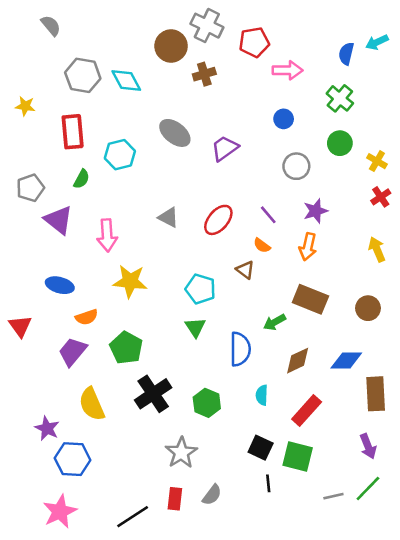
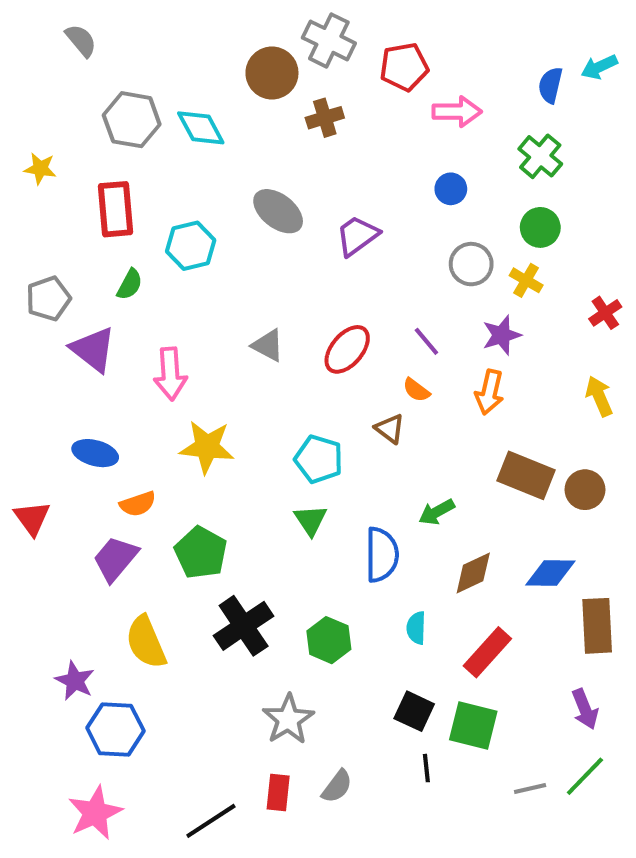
yellow cross: (377, 161) -> (526, 280), moved
brown rectangle: (310, 299) -> (526, 475), moved

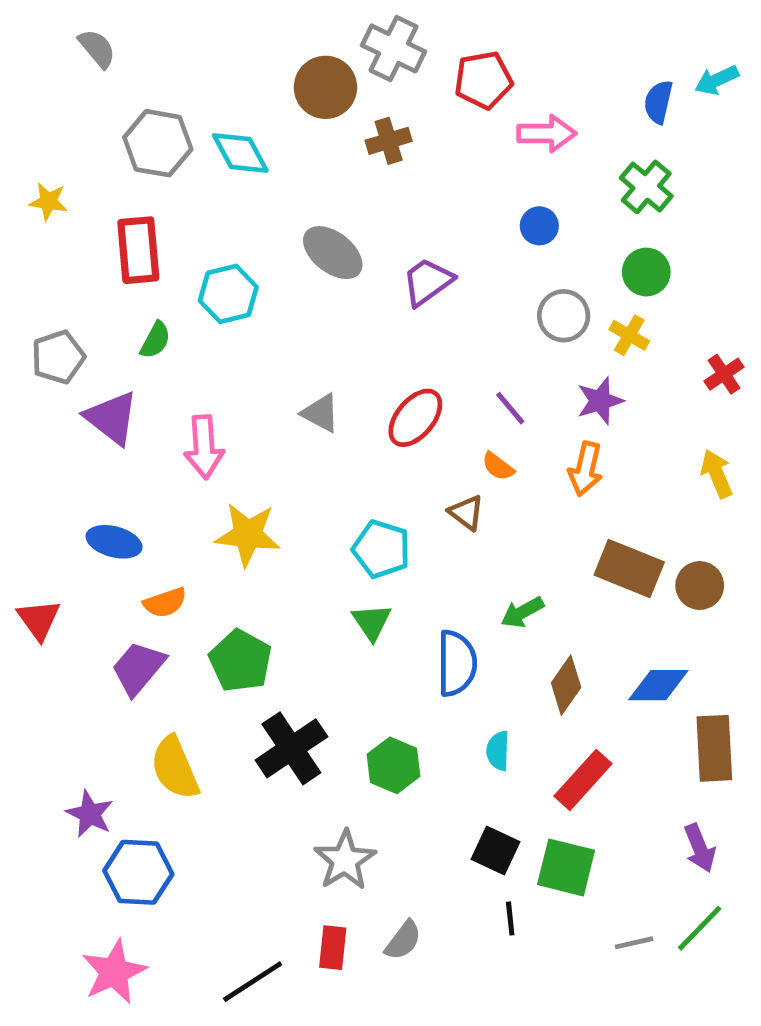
brown diamond: (473, 573) -> (566, 685), turned -30

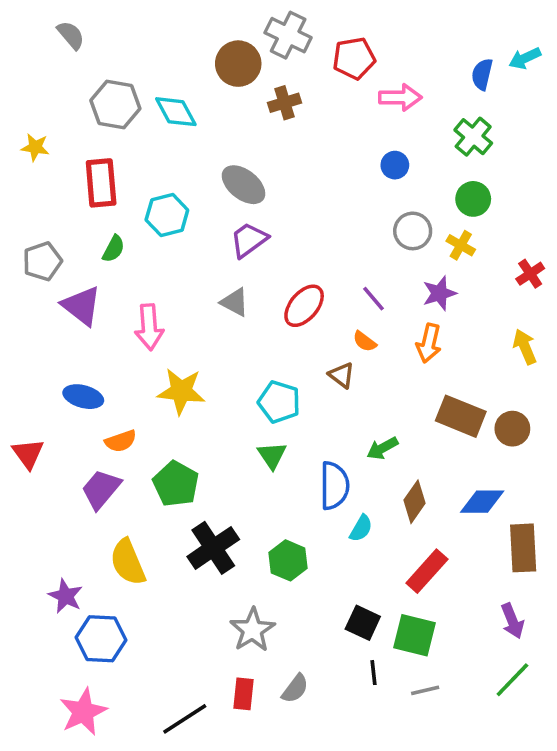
purple trapezoid: (428, 282) -> (249, 240), moved
cyan semicircle: (498, 751) -> (361, 528), moved, turned -152
gray line: (634, 943) -> (425, 690), moved

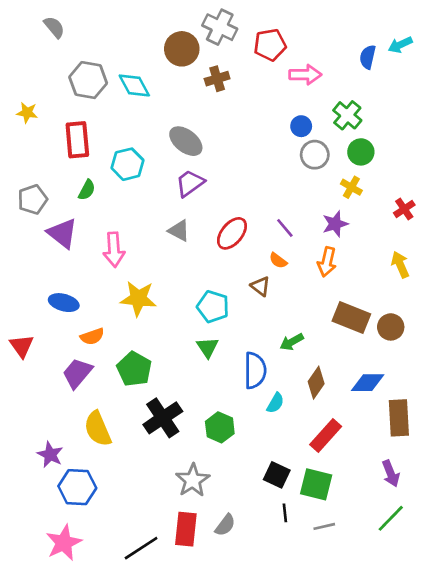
green cross: (473, 137) -> (347, 115), moved
gray circle: (413, 231) -> (315, 155), moved
red rectangle: (244, 694) -> (186, 529), size x1.4

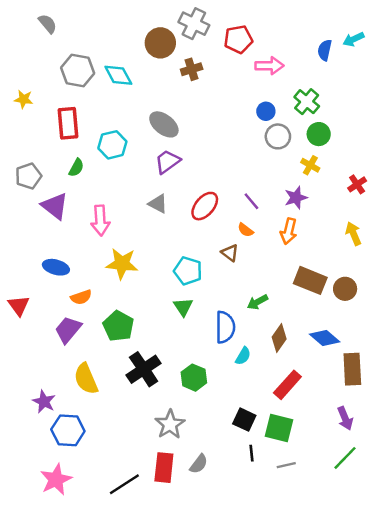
blue diamond: (368, 383) -> (325, 338), turned 40

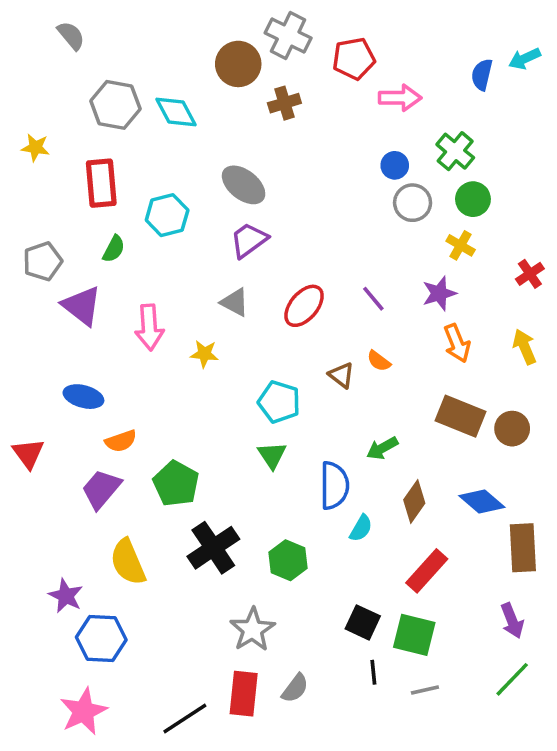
orange semicircle: (246, 230) -> (379, 361), moved
orange arrow: (289, 231) -> (457, 343), moved, turned -35
yellow star: (122, 264) -> (204, 354), moved, size x0.6

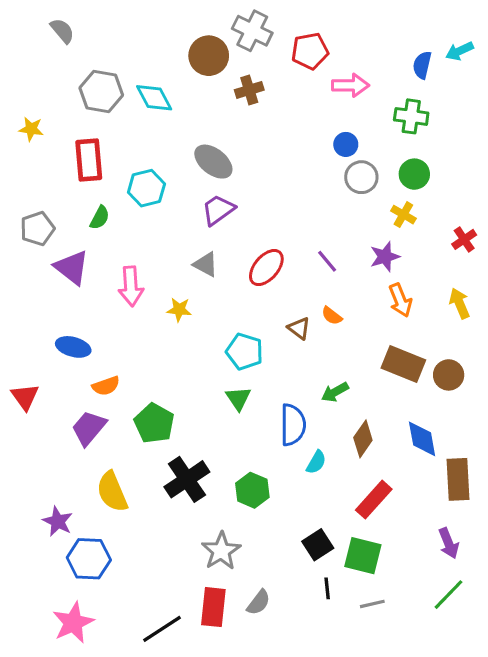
green cross: (455, 151) -> (411, 116), moved, turned -32
blue diamond: (482, 501) -> (422, 439), turned 39
black square: (363, 622) -> (318, 545), turned 32

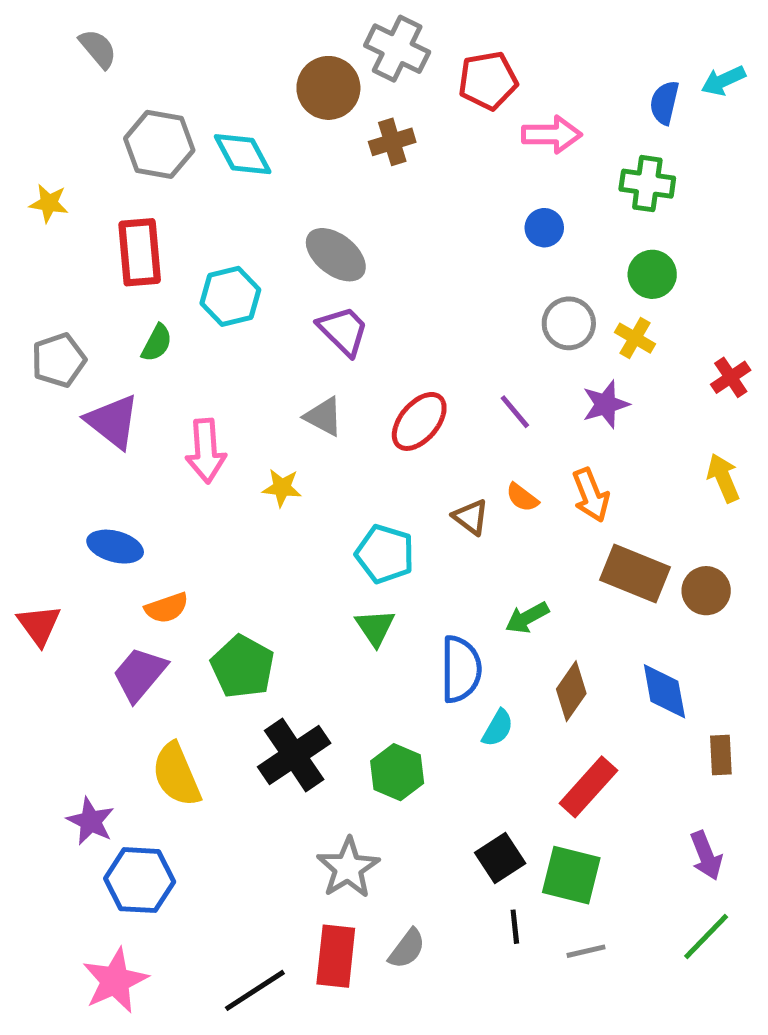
gray circle: (361, 177) -> (569, 323), moved
purple trapezoid: (218, 210) -> (343, 331), turned 81
orange arrow: (400, 300) -> (591, 495), moved
brown rectangle: (458, 479) -> (721, 755), size x0.6

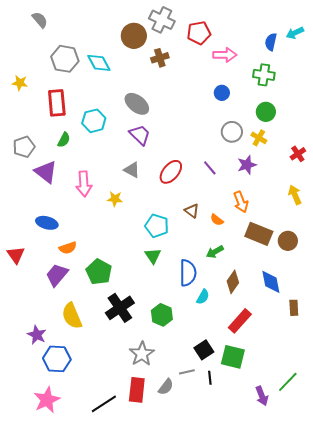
orange semicircle: (522, 497) -> (217, 220), moved
purple arrow: (706, 856) -> (262, 396), moved
gray line: (586, 951) -> (187, 372), moved

